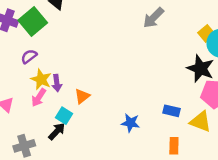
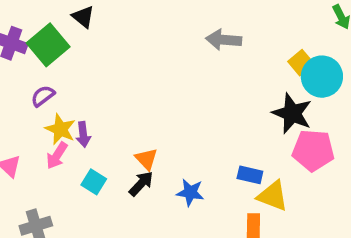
gray arrow: (153, 18) -> (224, 40), turned 50
orange triangle: (82, 96) -> (146, 159), moved, turned -35
yellow triangle: (200, 122) -> (273, 196), moved
black arrow: (57, 131) -> (141, 184), moved

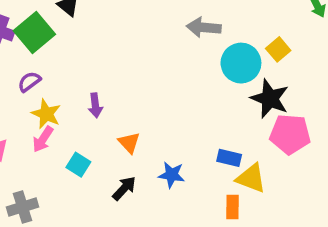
cyan circle: (322, 77) -> (241, 63), moved
purple arrow: (83, 134) -> (95, 105), moved
black arrow: (141, 184) -> (124, 188), moved

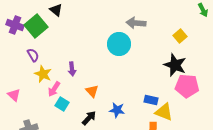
cyan circle: (241, 63) -> (119, 44), moved
purple semicircle: (29, 82) -> (33, 55), turned 96
pink arrow: (43, 139) -> (54, 89), moved

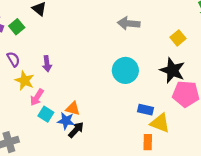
green square: (36, 26) -> (17, 27), size x0.6
cyan circle: (119, 44) -> (125, 70), moved
purple arrow: (72, 69) -> (47, 64), moved
orange triangle: (92, 91) -> (73, 108), moved, turned -32
blue star: (117, 110) -> (66, 121), moved

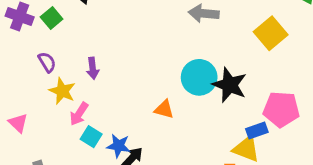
yellow square: (178, 38) -> (271, 33), size x1.5
black star: (172, 70) -> (230, 85), moved
orange triangle: (73, 108) -> (164, 109), moved
blue rectangle: (146, 110) -> (257, 131), moved, turned -32

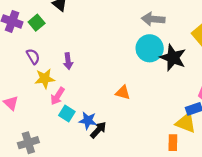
cyan circle: (199, 77) -> (150, 48), moved
black star: (230, 85) -> (173, 58), moved
yellow star: (62, 91) -> (45, 79), turned -30

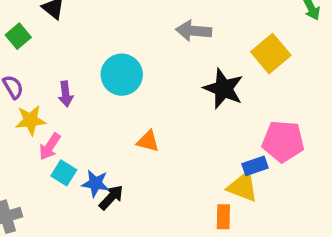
cyan circle: (150, 48) -> (122, 75), moved

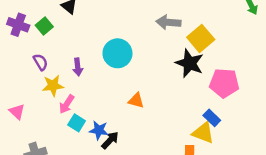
yellow square: (271, 54) -> (201, 38), moved
pink pentagon: (283, 141) -> (224, 83), moved
blue rectangle: (255, 166) -> (212, 118), turned 63

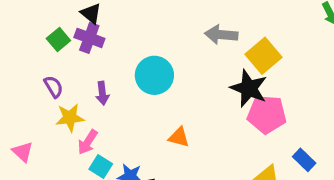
purple cross: (18, 25) -> (89, 38), moved
pink pentagon: (224, 83) -> (267, 114), moved
blue rectangle: (212, 118) -> (304, 160), moved

